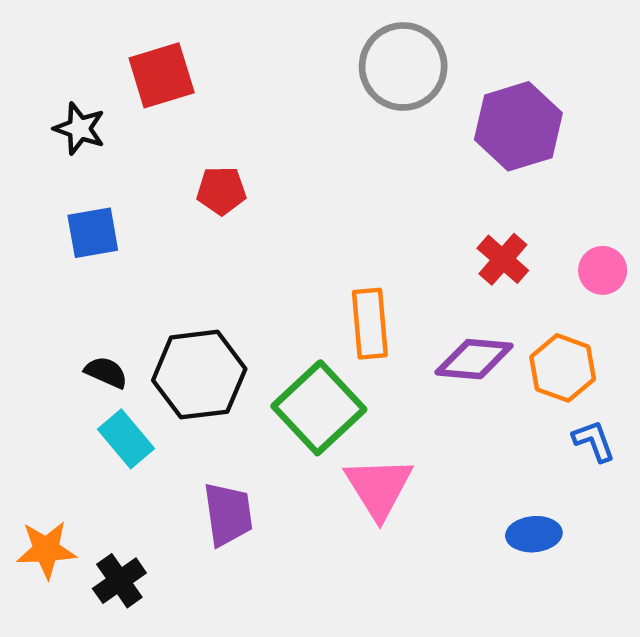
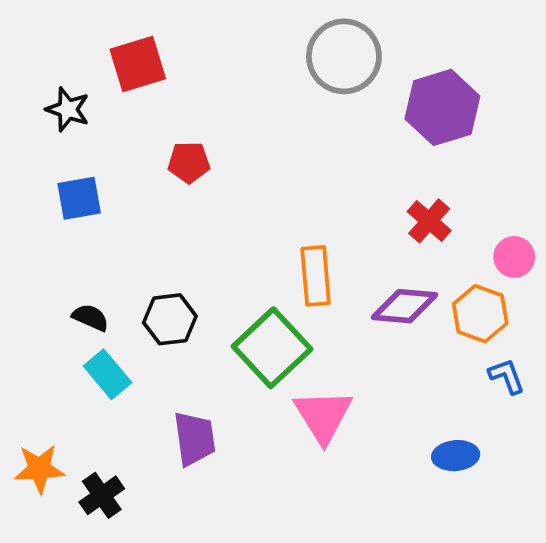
pink circle: (603, 270) -> (514, 257), moved
black hexagon: (199, 375) -> (170, 319), size x0.7

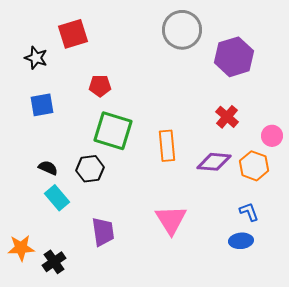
green square: (272, 348) -> (113, 131), moved, turned -30
blue L-shape: (507, 376) -> (249, 212), moved

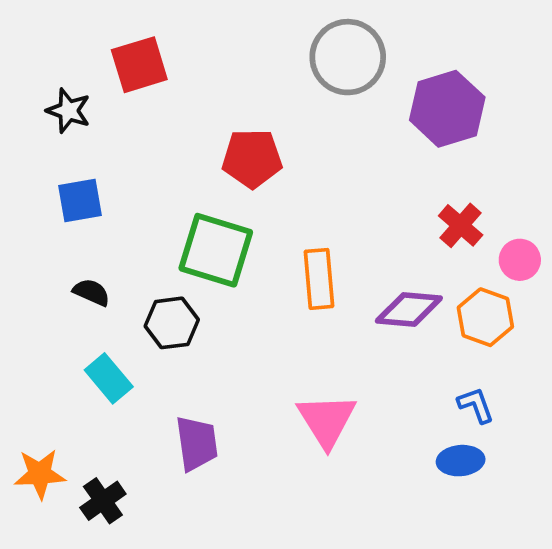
red pentagon: (100, 86) -> (252, 158), moved, size x1.4
red cross: (227, 117) -> (461, 225), moved
black semicircle: (48, 168) -> (91, 292), moved

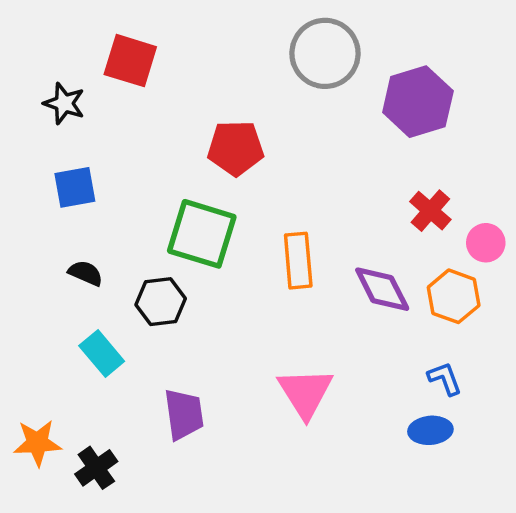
red square: (139, 65) -> (130, 61), turned 34
purple diamond: (409, 309) -> (382, 289), turned 58

